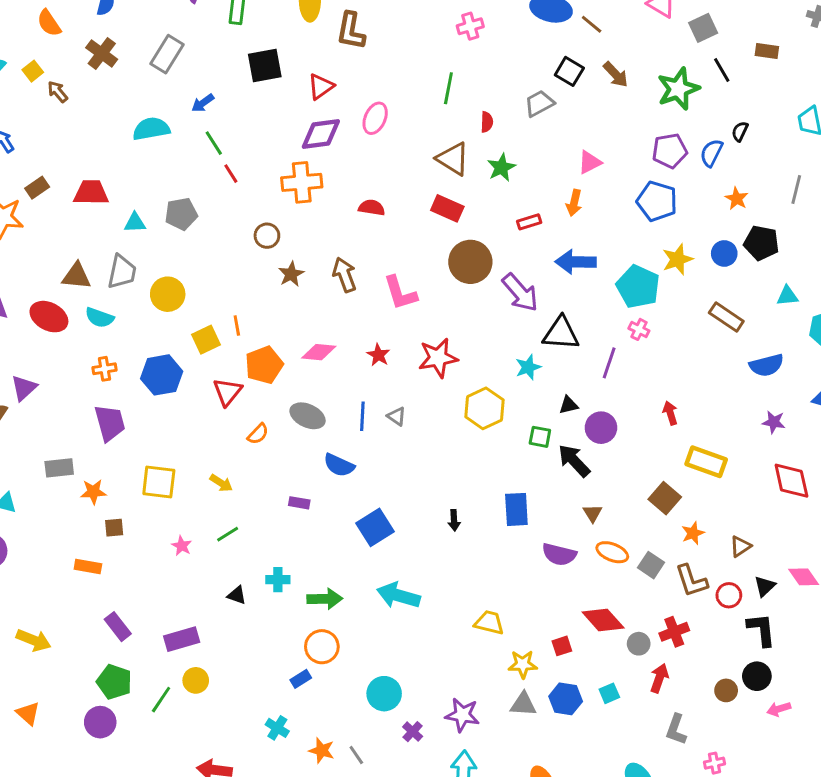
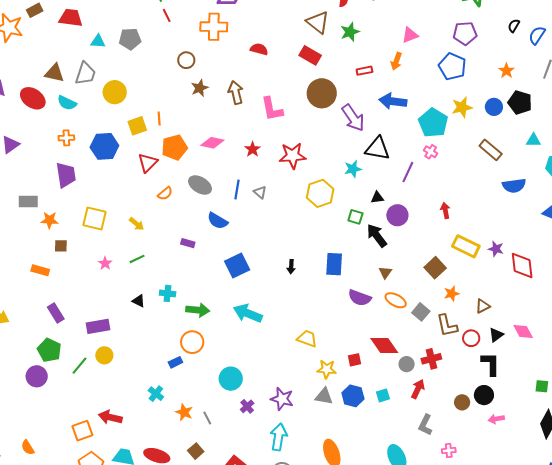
blue semicircle: (712, 153) -> (537, 35), moved
purple star: (774, 422) -> (496, 249), moved

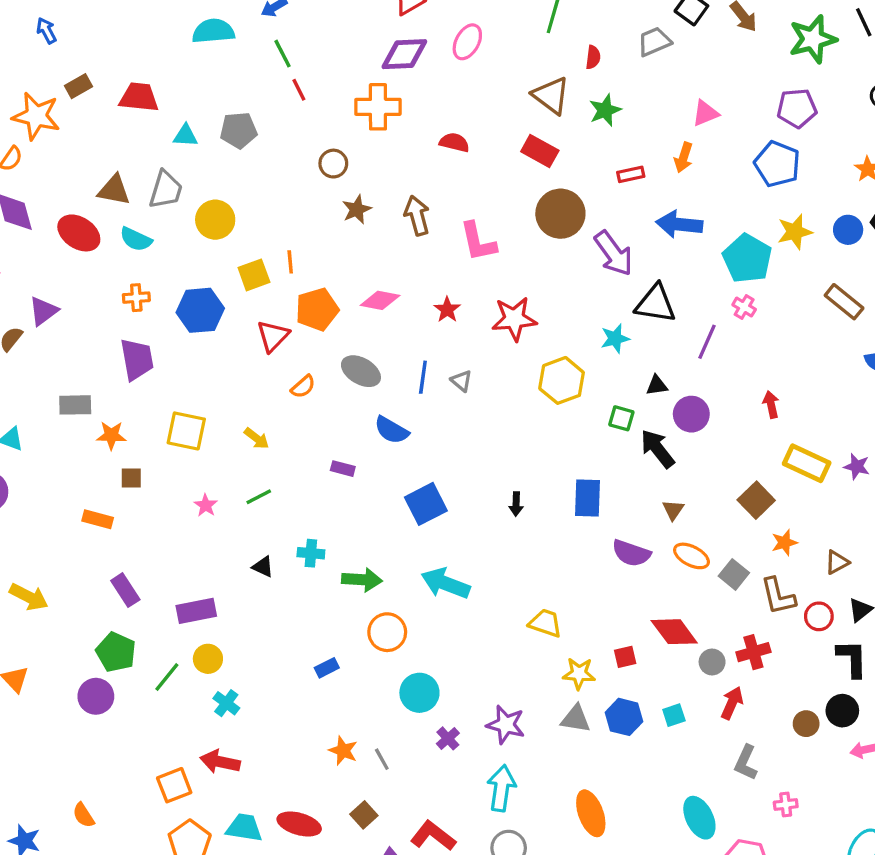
orange circle: (192, 342) -> (387, 632), moved
cyan cross: (156, 394) -> (226, 703), moved

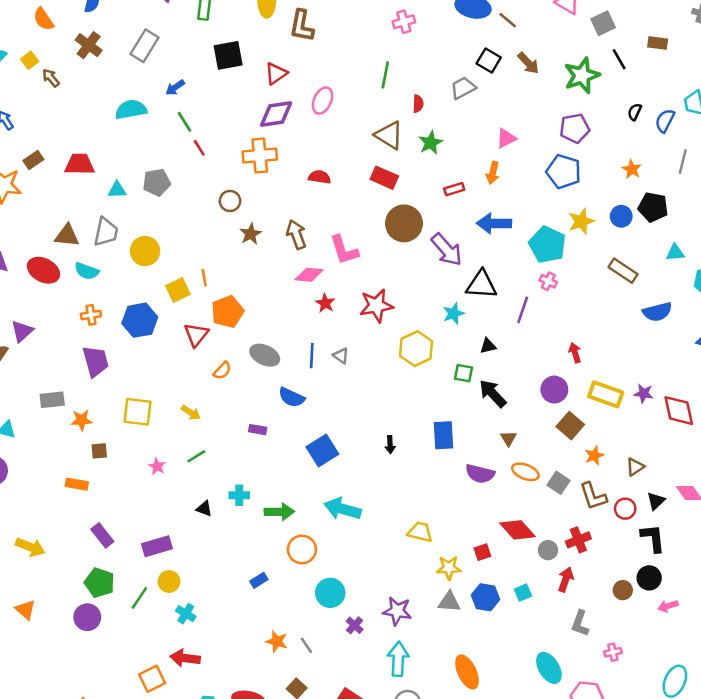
pink diamond: (380, 300) -> (309, 275), moved
purple circle: (691, 414) -> (554, 390), moved

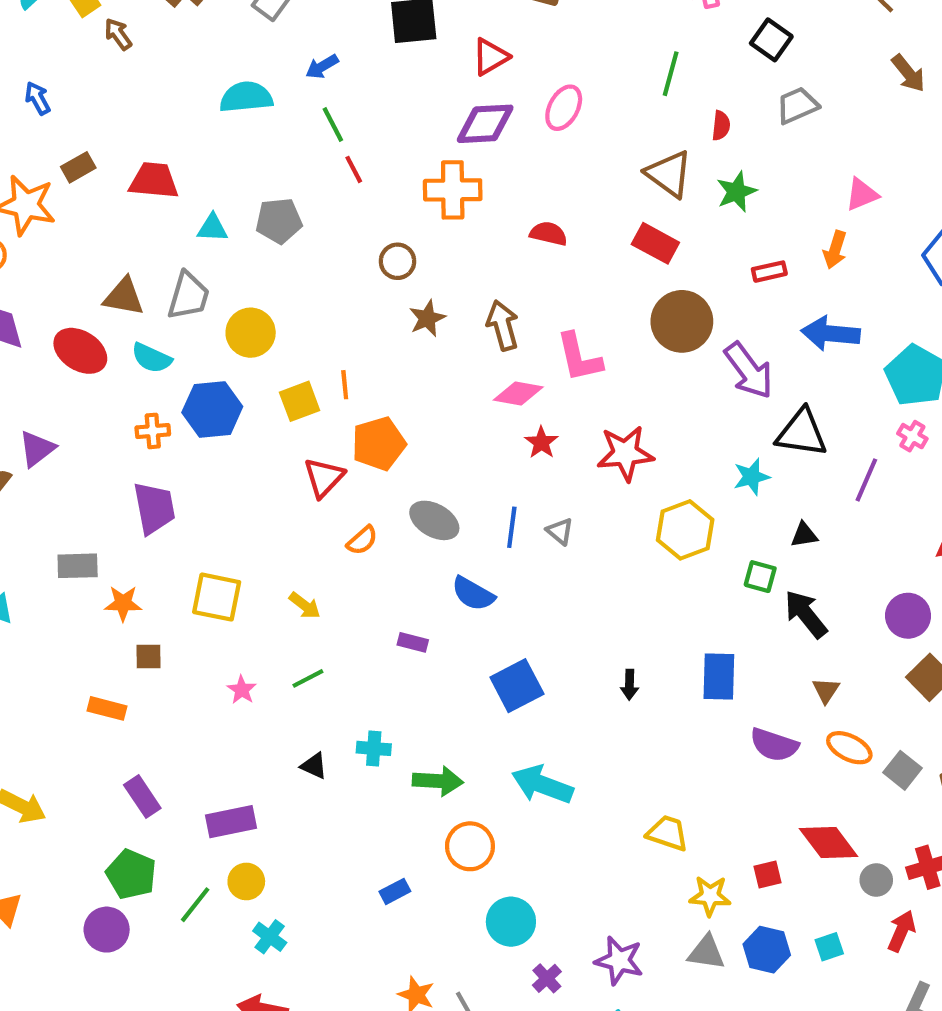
black square: (489, 61) -> (771, 40), moved
blue hexagon: (140, 320) -> (212, 409), moved

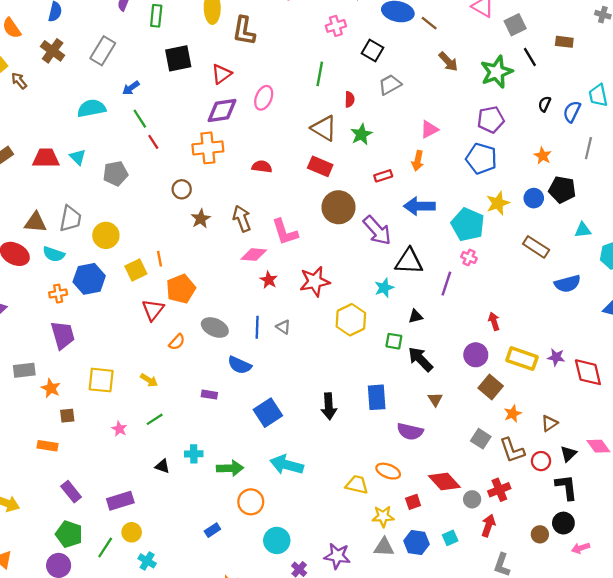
cyan triangle: (212, 228) -> (78, 157), moved, turned 48
orange star: (123, 603) -> (51, 388), turned 30
black arrow: (630, 685) -> (329, 406), size x1.6
orange ellipse: (849, 748) -> (388, 471), moved

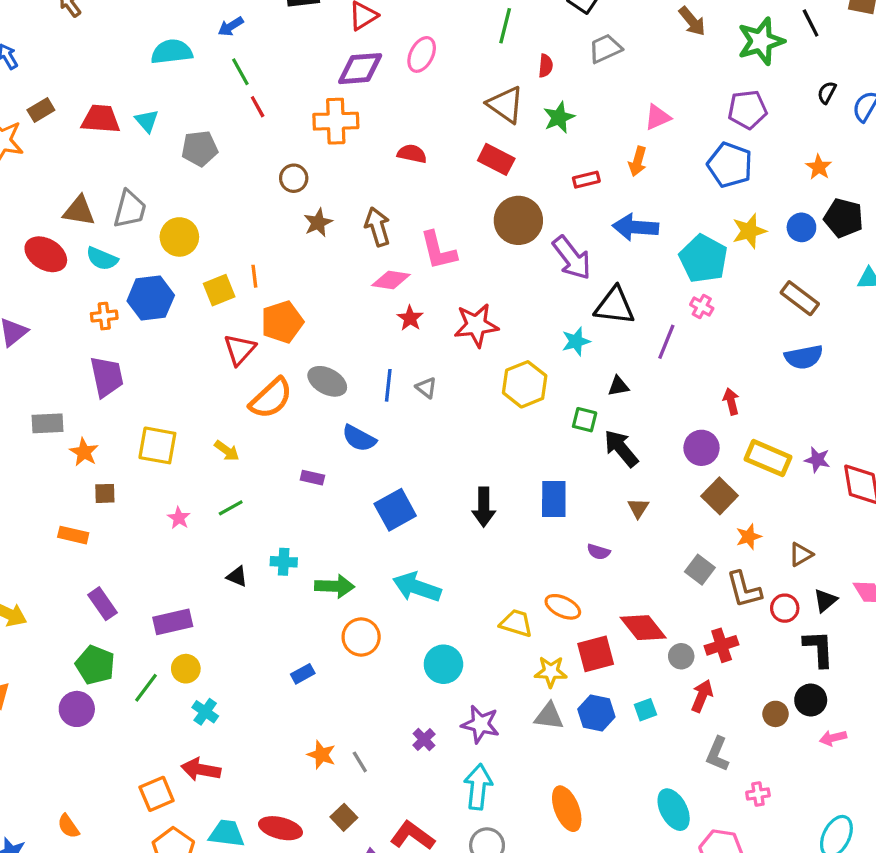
blue semicircle: (567, 284) -> (804, 357), moved
orange semicircle: (177, 342) -> (271, 398), size x1.8
purple semicircle: (410, 431) -> (598, 552), size x0.6
red square: (413, 502) -> (596, 654), size x1.6
cyan circle: (277, 540) -> (443, 664), moved

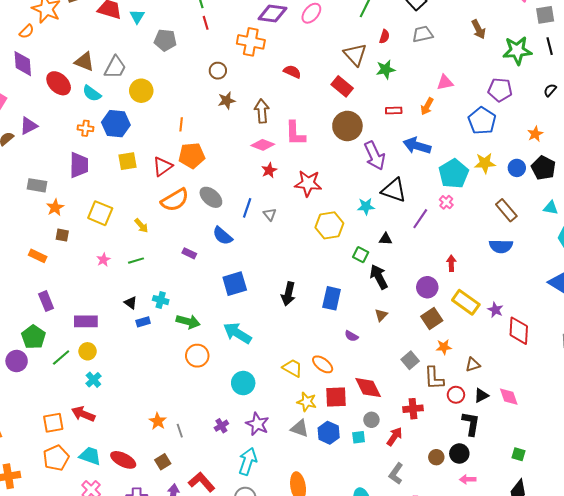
yellow square: (219, 290) -> (128, 161), moved
gray circle: (681, 656) -> (371, 420), moved
blue rectangle: (303, 674) -> (143, 322), moved

